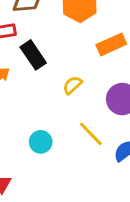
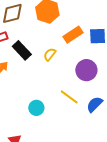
yellow semicircle: (72, 85) -> (50, 54), moved

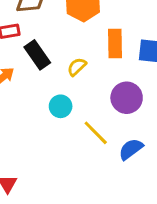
orange rectangle: (73, 35) -> (115, 43), turned -66
cyan circle: (36, 108) -> (61, 106), moved

